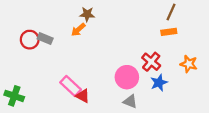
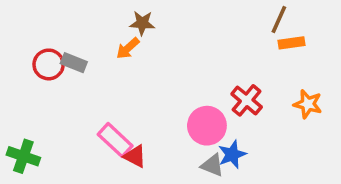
orange rectangle: (169, 32) -> (292, 43), moved
blue star: (159, 83) -> (232, 154), moved

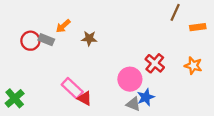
brown star: (142, 23) -> (89, 38), moved
orange rectangle: (292, 43) -> (198, 27), moved
orange arrow: (128, 48) -> (63, 26), moved
green cross: (23, 156) -> (15, 98), turned 30

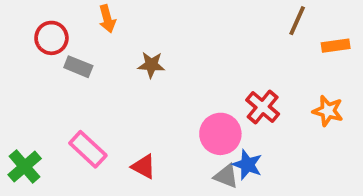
orange arrow: (63, 26) -> (107, 19), moved, turned -63
red circle: (30, 41) -> (51, 38), moved
pink rectangle: (72, 88) -> (88, 149), moved
blue star: (146, 97) -> (247, 165), turned -30

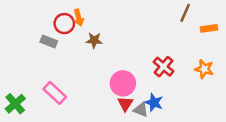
orange arrow: (107, 19) -> (79, 18), moved
red circle: (51, 38) -> (64, 24), moved
pink circle: (220, 134) -> (123, 83), moved
red triangle: (144, 167) -> (125, 104), moved, turned 35

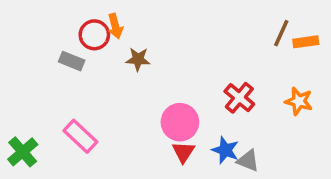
brown line: (185, 13) -> (281, 33), moved
gray triangle: (141, 110) -> (248, 161), moved

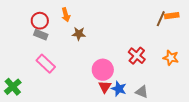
red circle: (94, 35) -> (40, 21), moved
orange rectangle: (306, 42) -> (172, 16), moved
pink rectangle: (80, 136) -> (46, 64), moved
blue star: (225, 150) -> (119, 89), moved

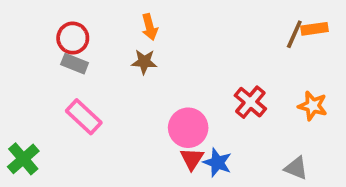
orange arrow: (66, 15) -> (150, 27), moved
gray triangle: (142, 92) -> (296, 168), moved

